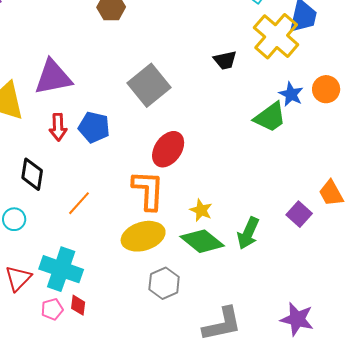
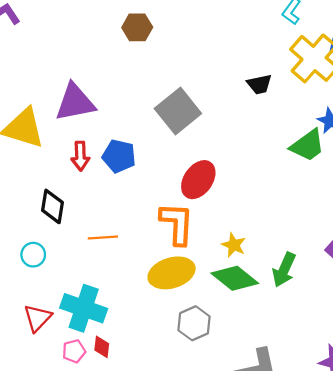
orange line: (79, 203) -> (103, 238), turned 44

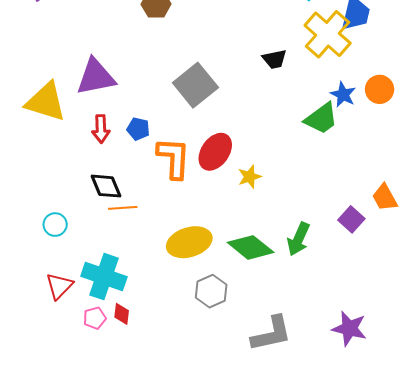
blue pentagon: (119, 156) -> (138, 129), size x0.7
black diamond: (53, 206) -> (106, 186), moved, turned -32
orange L-shape: (177, 224) -> (174, 158), moved
yellow star: (234, 245) -> (250, 177), moved, turned 30

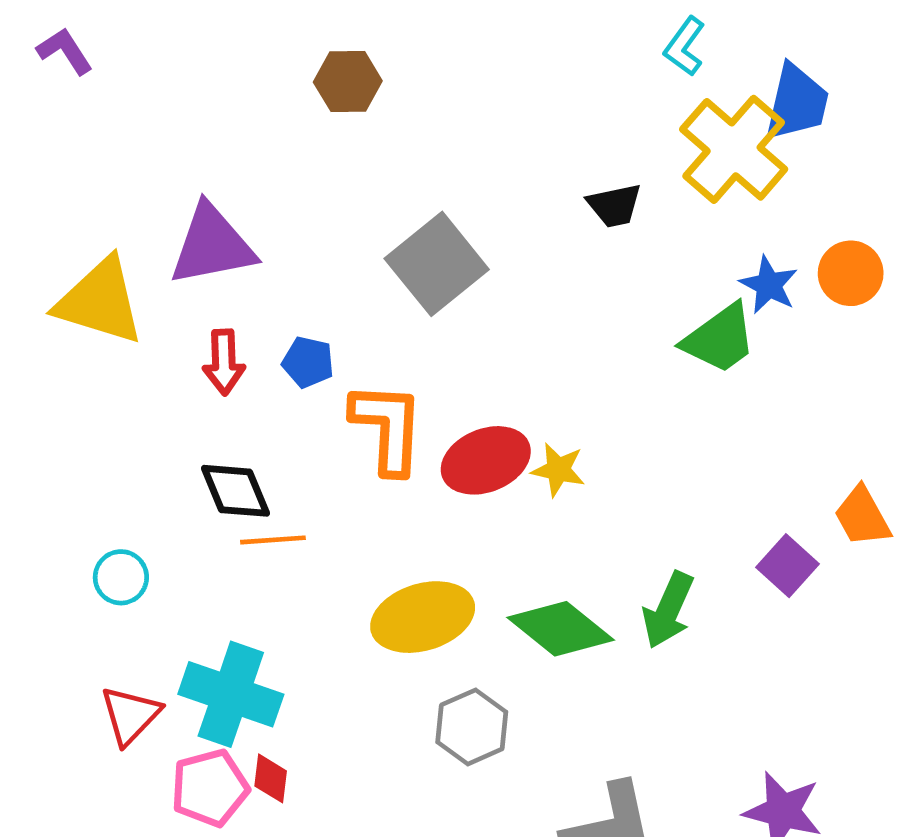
red ellipse: (215, 152) -> (486, 460), moved, turned 33
yellow star: (250, 177) -> (558, 470), turned 30
pink pentagon: (95, 318) -> (210, 788), size x1.5

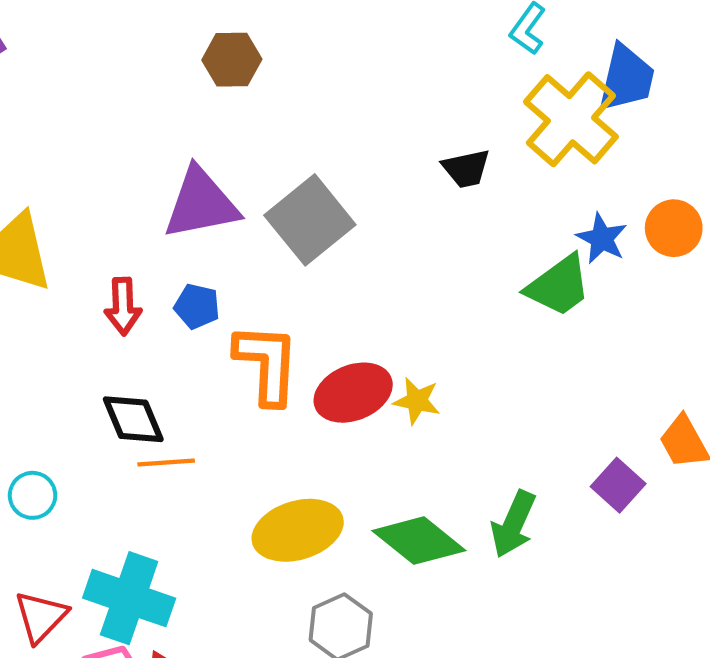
purple triangle: (212, 245) -> (201, 204), moved

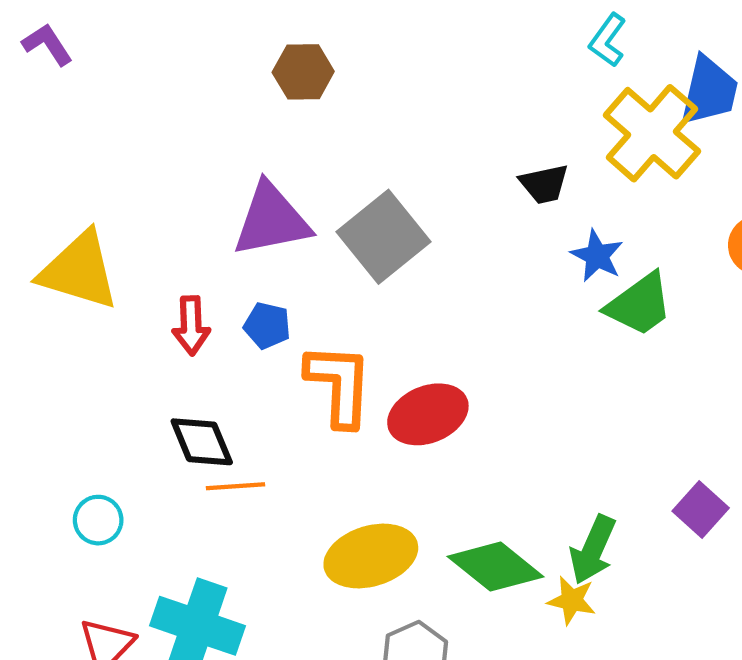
blue star: (602, 238) -> (597, 256), moved
yellow star: (417, 401) -> (572, 600), moved

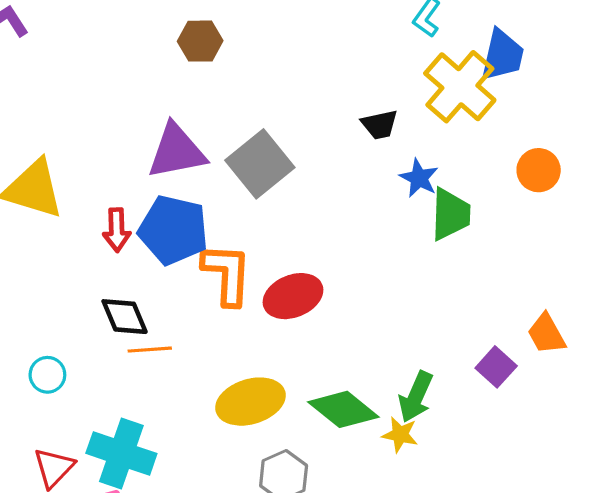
green trapezoid: (639, 304) -> (450, 214), turned -52
blue pentagon: (267, 326) -> (173, 230), size x2.0

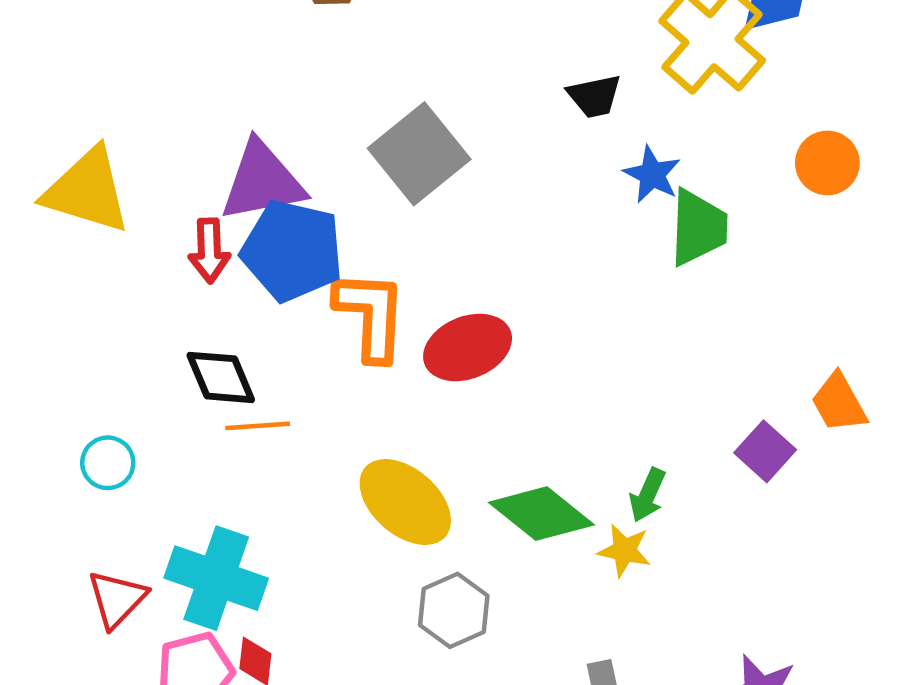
purple triangle: (177, 151) -> (262, 181), moved
green arrow: (416, 397) -> (647, 495), size x0.7
yellow ellipse: (251, 402) -> (405, 502), turned 58

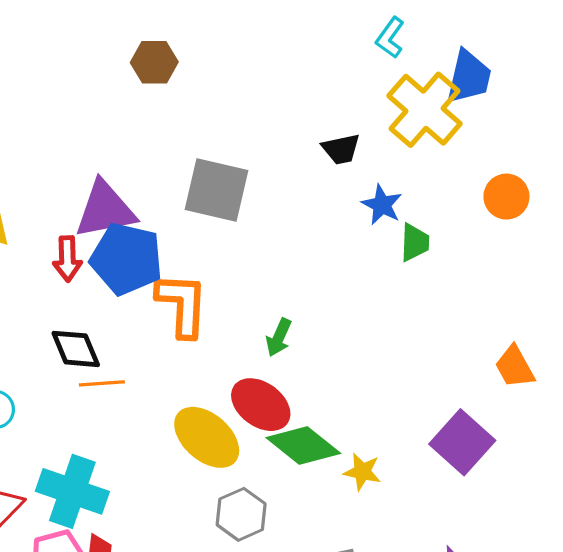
gray square: (419, 154) -> (217, 190), turned -38
green trapezoid: (698, 228) -> (415, 242), size x0.7
red ellipse: (468, 347) -> (261, 405), moved, turned 58
purple square: (765, 451) -> (462, 442), moved, size x1.5
green arrow: (647, 495) -> (279, 337), moved

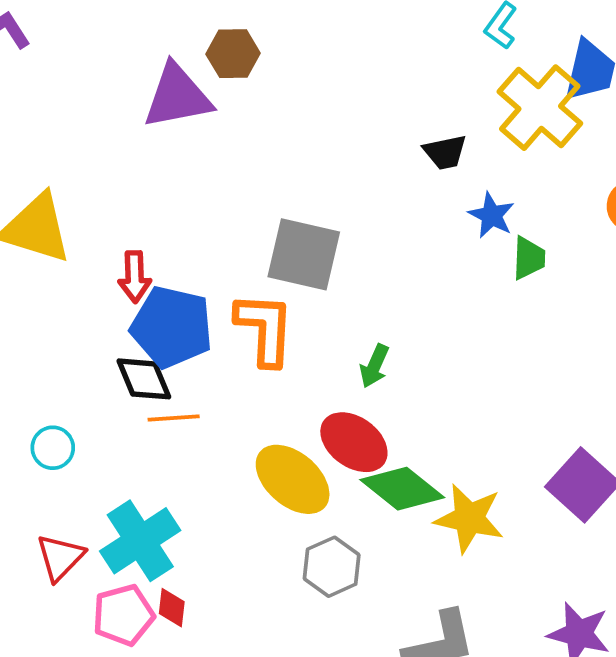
gray square: (217, 190) -> (304, 254), moved
purple triangle: (105, 210) -> (177, 96), moved
blue pentagon: (126, 259) -> (172, 327), moved
yellow star: (362, 472) -> (469, 518), size x1.6
cyan cross: (72, 491) -> (140, 541), turned 38

